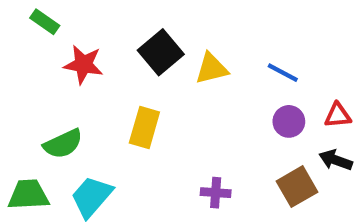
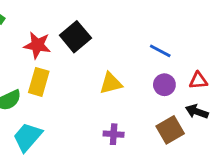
red star: (83, 64) -> (37, 45), moved
yellow triangle: (212, 69) -> (111, 83), moved
yellow rectangle: (144, 128) -> (39, 82), moved

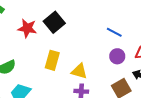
yellow rectangle: (39, 82) -> (52, 60), moved
yellow triangle: (111, 83) -> (79, 71), moved, turned 30

